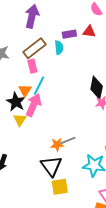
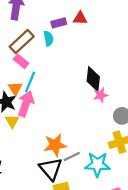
pink rectangle: (32, 66) -> (21, 61), turned -32
gray line: (68, 140) -> (72, 156), moved
orange star: (57, 145) -> (55, 145), size x1.5

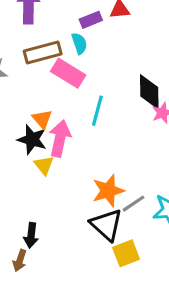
brown rectangle: (22, 41) -> (43, 53), turned 35
pink rectangle: (21, 61) -> (68, 73), moved, size x1.5
cyan line: (30, 82) -> (97, 111), moved

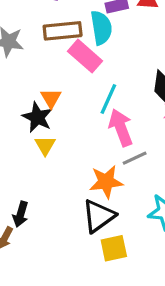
cyan semicircle: (79, 43) -> (101, 28), size x1.5
pink arrow: (60, 138) -> (121, 128), moved, turned -42
gray line: (133, 204) -> (135, 158), moved
black triangle: (106, 225) -> (99, 216), turned 33

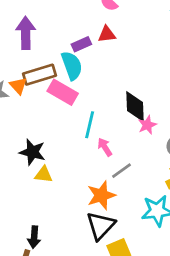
orange triangle: (51, 98) -> (18, 86), moved
pink arrow: (121, 128) -> (105, 147), size x0.6
yellow triangle: (45, 145) -> (44, 175), turned -42

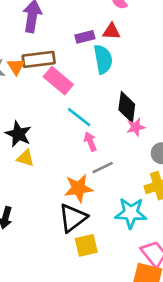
cyan semicircle: (72, 66) -> (103, 59), moved
cyan line: (90, 125) -> (79, 117), turned -75

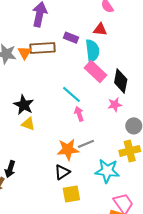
purple rectangle: (85, 37) -> (71, 38), moved, turned 32
pink rectangle: (58, 81) -> (95, 72), moved
black diamond: (127, 107) -> (121, 81), moved
gray line: (103, 168) -> (86, 144), moved
black triangle: (73, 218) -> (62, 172), size x0.7

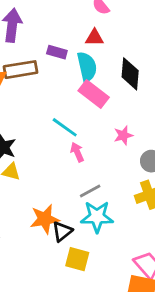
black diamond: (121, 81) -> (130, 74), moved
orange star: (68, 150) -> (45, 219), moved
cyan star: (107, 171) -> (97, 217), moved
yellow square: (71, 194) -> (77, 259), turned 30

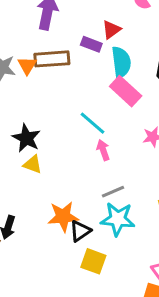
red triangle: (94, 38) -> (111, 30), moved, turned -42

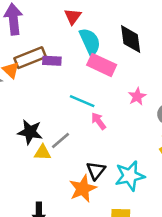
purple rectangle: (91, 44) -> (52, 61), moved
gray line: (113, 192) -> (61, 140), moved
black triangle: (80, 231) -> (96, 171), moved

